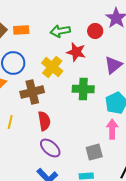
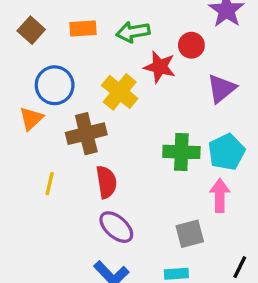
orange rectangle: (21, 30) -> (83, 29), moved
red circle: (95, 31) -> (191, 45), moved
green cross: (83, 89) -> (181, 152), moved

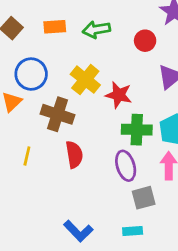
red star: (160, 67) -> (119, 95), moved
brown cross: (86, 134) -> (58, 114), turned 32
purple ellipse: (116, 227) -> (126, 166), moved, turned 32

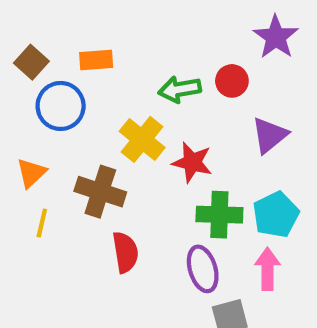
green arrow: (96, 30) -> (180, 89), moved
blue circle: (31, 74) -> (61, 106), moved
yellow line: (27, 156) -> (42, 223), moved

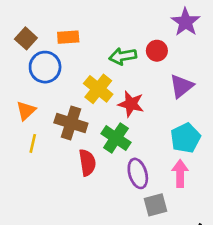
green cross: (219, 215) -> (116, 138), moved, turned 32

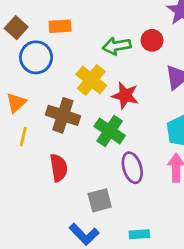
red semicircle: (87, 163) -> (59, 168), moved
gray square: (156, 205) -> (100, 200), moved

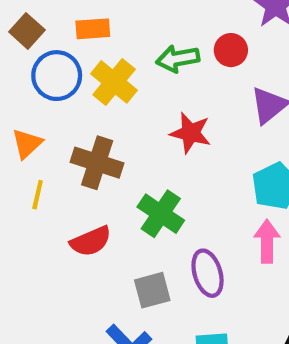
yellow cross: (91, 80) -> (114, 82), moved
green cross: (110, 131) -> (161, 214), moved
red semicircle: (59, 168) -> (91, 241), turned 76
purple ellipse: (132, 168) -> (208, 273), moved

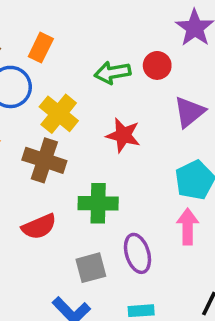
orange rectangle: (93, 29) -> (41, 48), turned -60
yellow cross: (114, 82) -> (59, 114), moved
green cross: (161, 214) -> (98, 203), turned -33

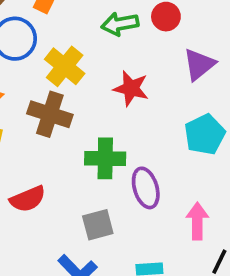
red semicircle: (39, 227) -> (28, 199), moved
pink arrow: (188, 227) -> (197, 221), moved
purple ellipse: (137, 253) -> (146, 188), moved

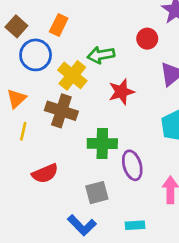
green arrow: (120, 24) -> (101, 55), moved
red star: (131, 88) -> (121, 92), turned -30

